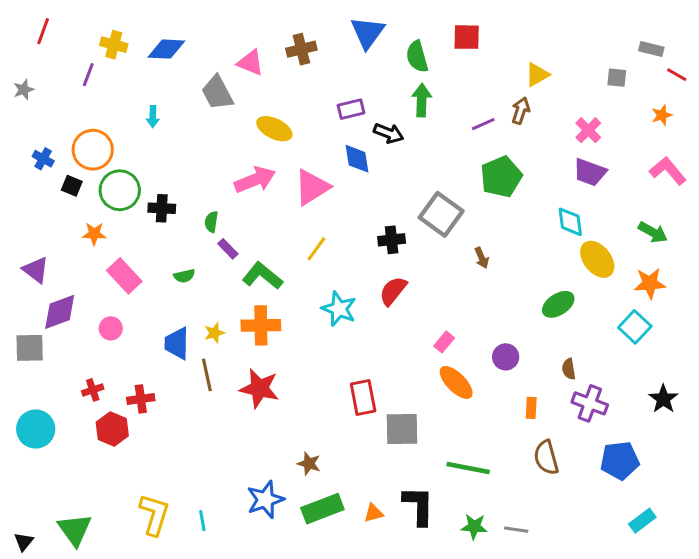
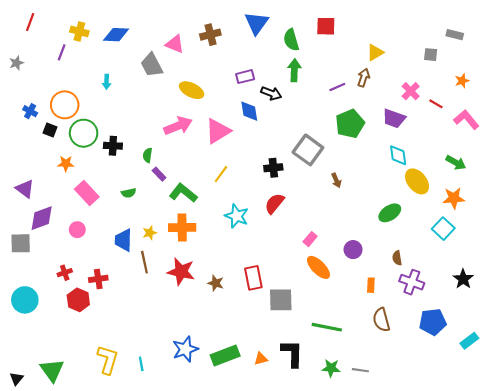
red line: (677, 75) -> (436, 104), moved
purple trapezoid: (590, 172) -> (394, 118), moved
brown star: (309, 464) -> (216, 283), moved
cyan rectangle: (642, 521) -> (469, 341), moved

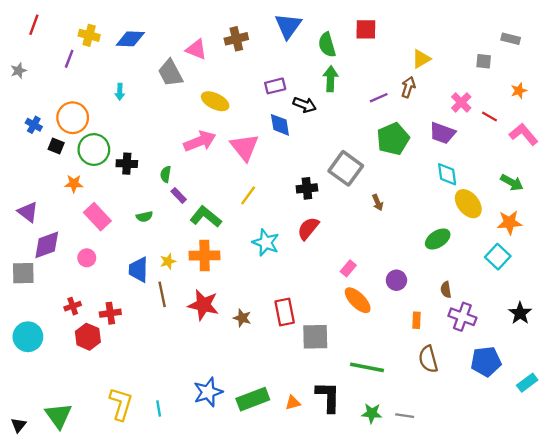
pink triangle: (218, 131) -> (245, 147), turned -36

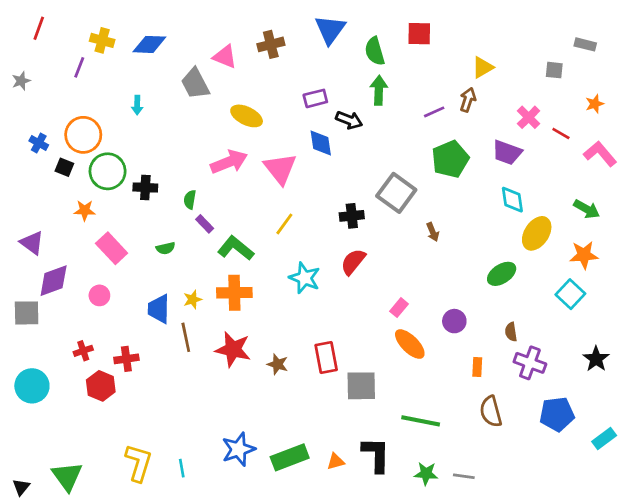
yellow ellipse: (468, 204) -> (537, 233), turned 72

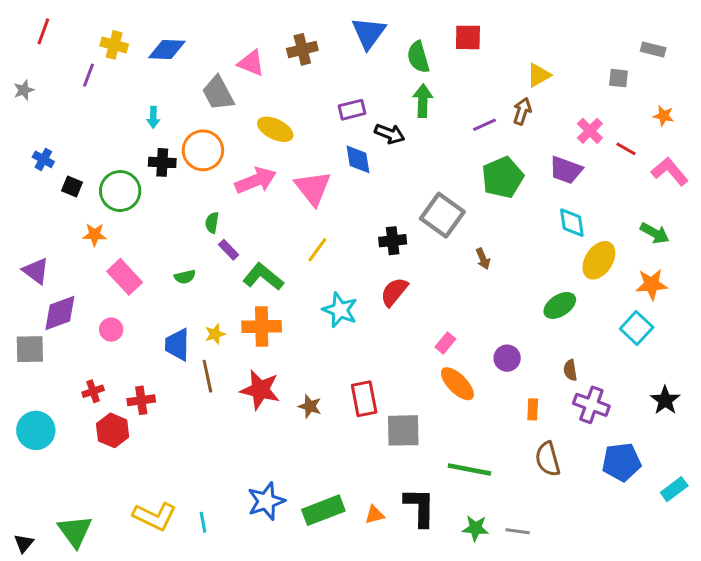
orange star: (595, 104) -> (664, 116), turned 30
orange circle: (83, 135) -> (203, 150), moved
black cross: (145, 187) -> (162, 162), moved
yellow L-shape: (139, 463) -> (155, 516), turned 99

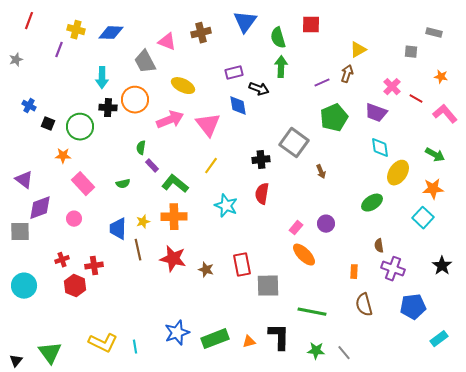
cyan arrow: (153, 117) -> (102, 78), size x1.5
red semicircle: (394, 292) -> (262, 194), turned -30
purple circle: (507, 358) -> (326, 224), moved
cyan rectangle: (674, 489) -> (439, 339), moved
gray line: (518, 531) -> (344, 353), turned 42

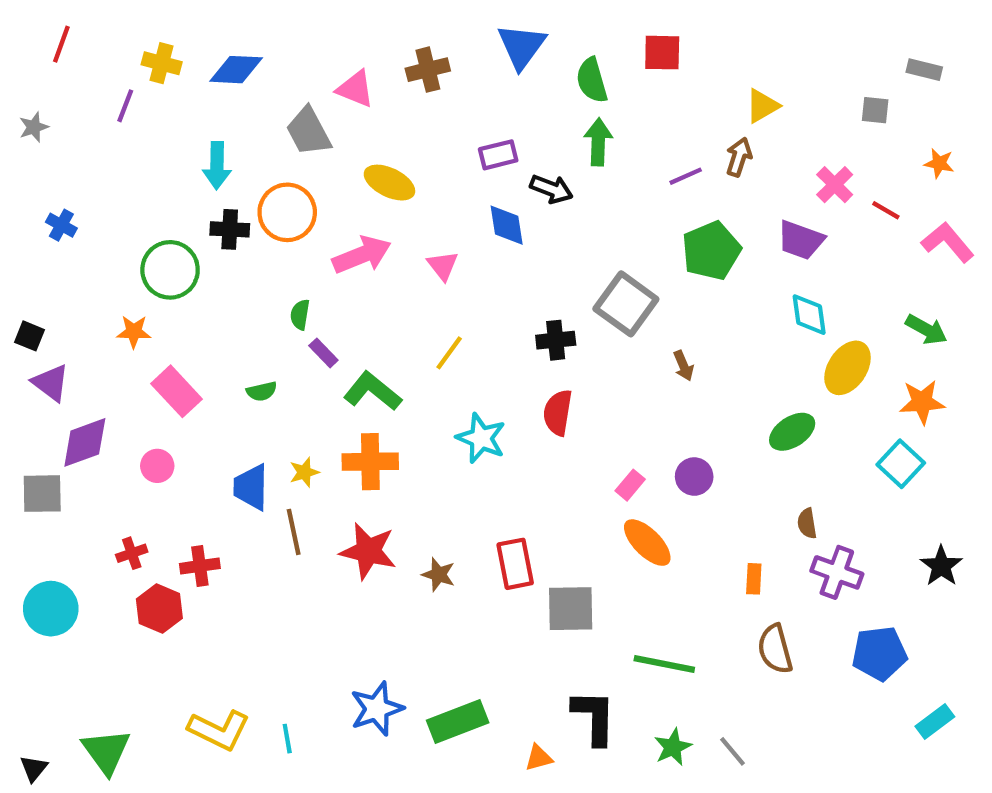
black square: (48, 124) -> (29, 336), moved
pink triangle: (208, 125) -> (443, 266), size x0.6
orange triangle: (249, 342) -> (539, 758), moved
green star: (316, 351) -> (673, 747), turned -30

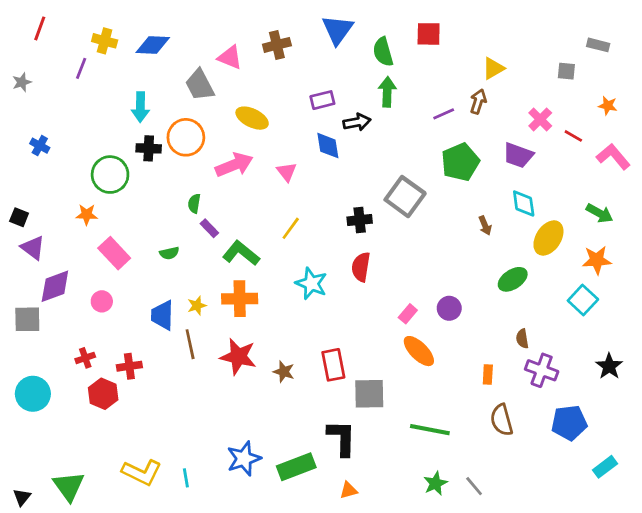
black arrow: (551, 189) -> (357, 122), turned -32
brown arrow: (683, 366) -> (485, 226), moved
black L-shape: (594, 717) -> (342, 438), moved

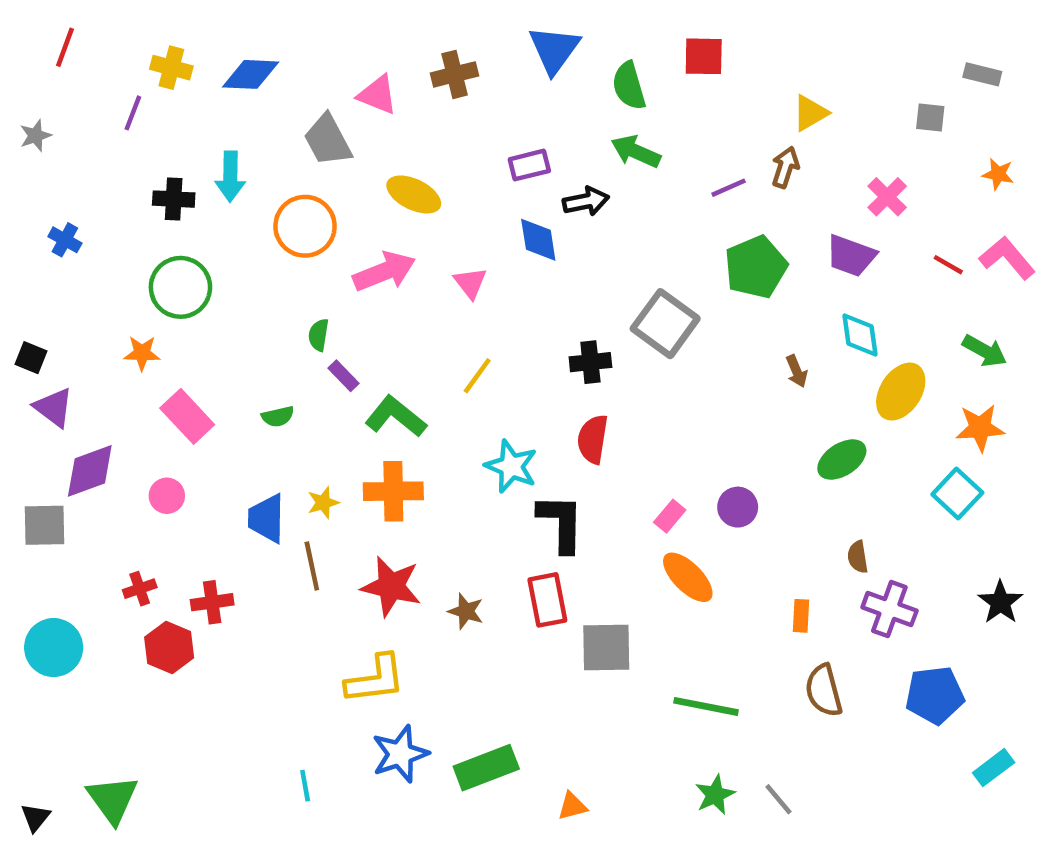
green arrow: (387, 92) -> (636, 151), turned -68
red line: (573, 136) -> (948, 265), moved
black cross: (149, 148) -> (174, 199), moved
black L-shape: (342, 438) -> (561, 523), moved
yellow L-shape: (142, 472) -> (375, 679), moved, turned -33

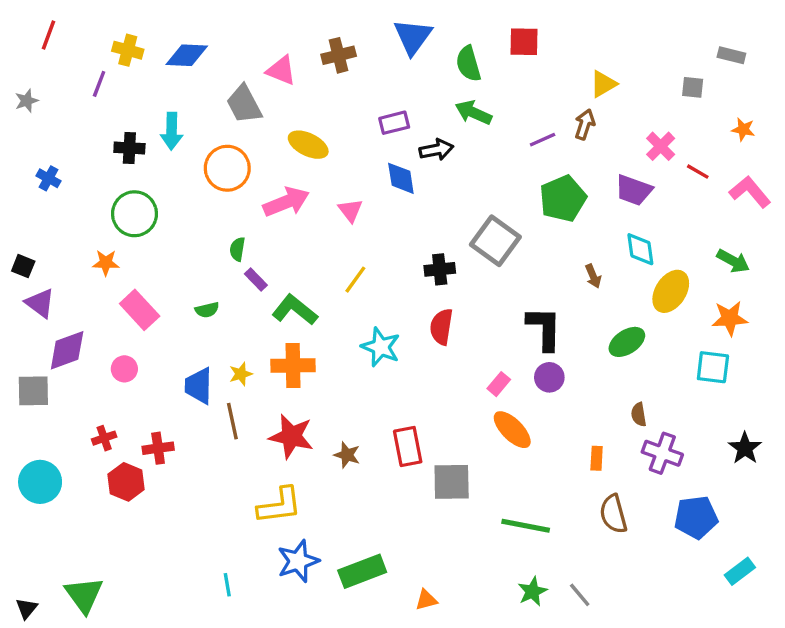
red line: (948, 265) -> (698, 172), moved
cyan square: (957, 493) -> (713, 367), turned -36
black L-shape: (561, 523) -> (544, 328), moved

